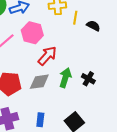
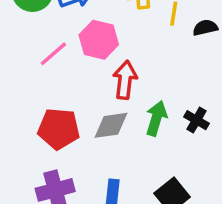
black semicircle: (93, 26) -> (205, 28), turned -40
red arrow: (47, 56) -> (125, 80), turned -35

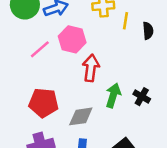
black semicircle: (205, 28) -> (148, 31), turned 98
gray diamond: (111, 125) -> (81, 116), moved

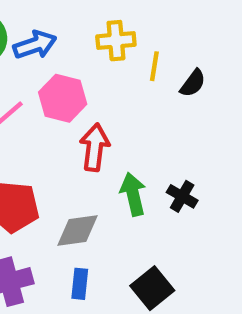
black semicircle: (148, 31) -> (193, 83), turned 42
green arrow: (113, 95) -> (133, 194), turned -30

